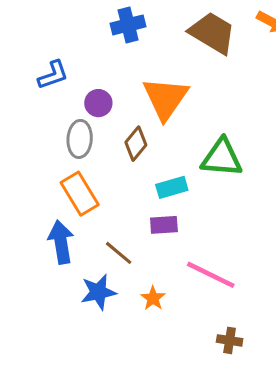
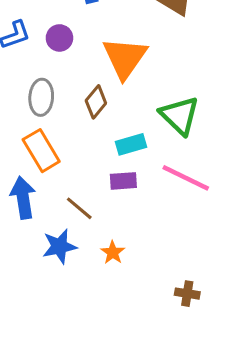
purple circle: (98, 103) -> (59, 38), moved
green triangle: (222, 158) -> (180, 116), turned 39
pink line: (211, 275) -> (186, 178), moved

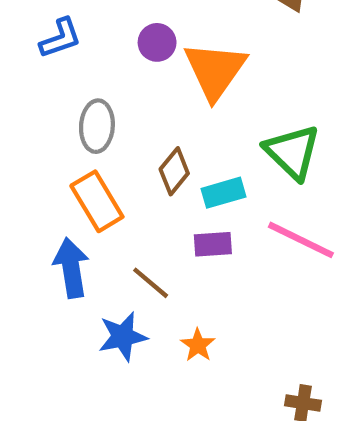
purple circle: (59, 38) -> (157, 42), moved
brown diamond: (96, 102) -> (174, 171), moved

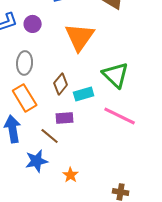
purple circle: (157, 42) -> (33, 24), moved
purple rectangle: (213, 244) -> (65, 118), moved
orange star: (198, 345) -> (71, 175), moved

